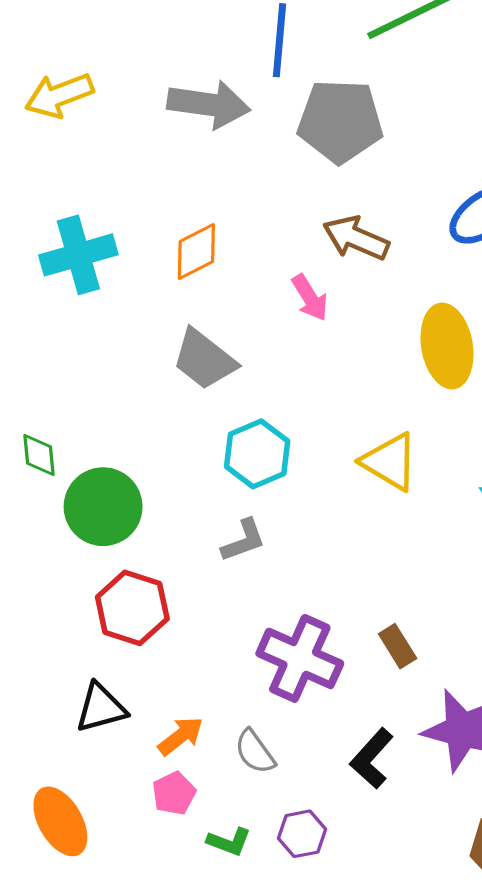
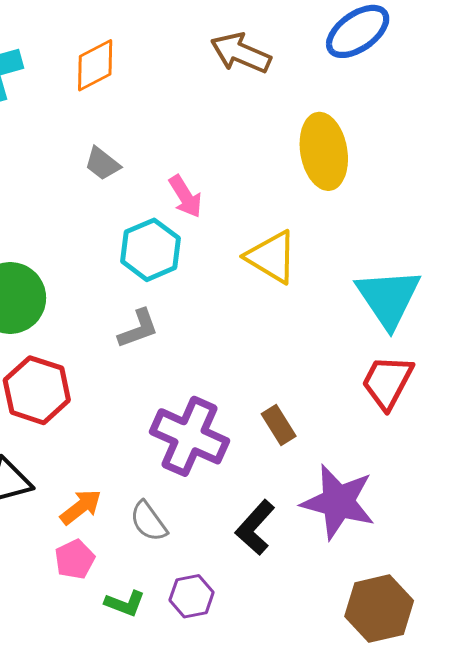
pink arrow: (310, 298) -> (185, 196), moved
gray trapezoid: (204, 359) -> (102, 164), size x0.6

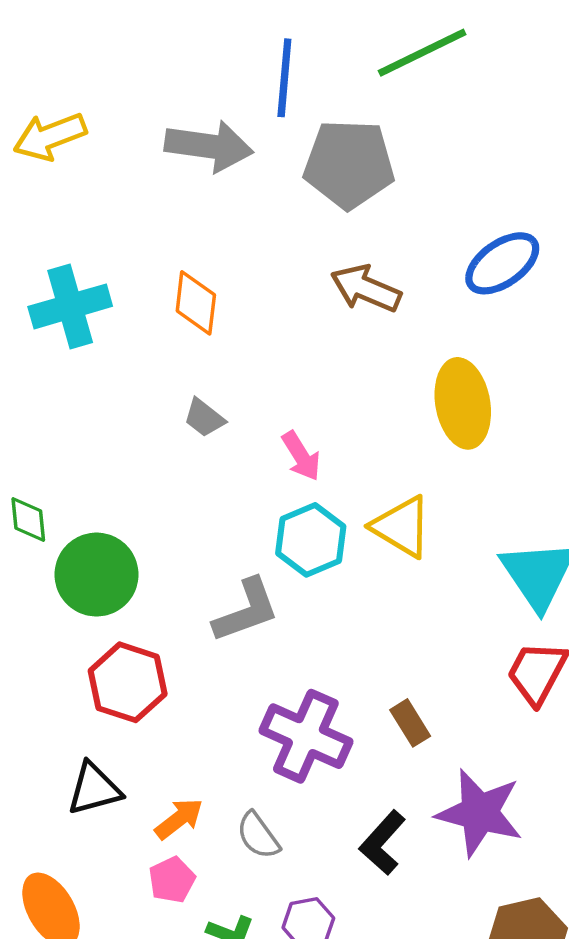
orange diamond: (95, 65) -> (196, 303), turned -56
cyan hexagon: (151, 250) -> (311, 540), moved
gray L-shape: (138, 329) -> (246, 610), size x1.4

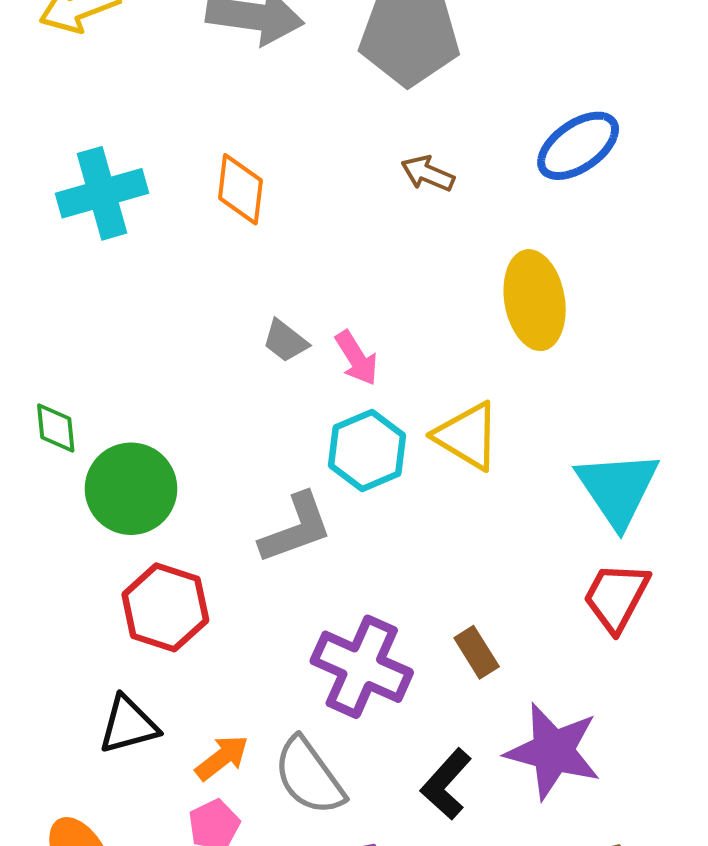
brown arrow: (366, 288) -> (428, 173), size x0.7
gray trapezoid: (204, 418) -> (285, 341), moved
gray semicircle: (258, 836) -> (309, 776), size x1.5

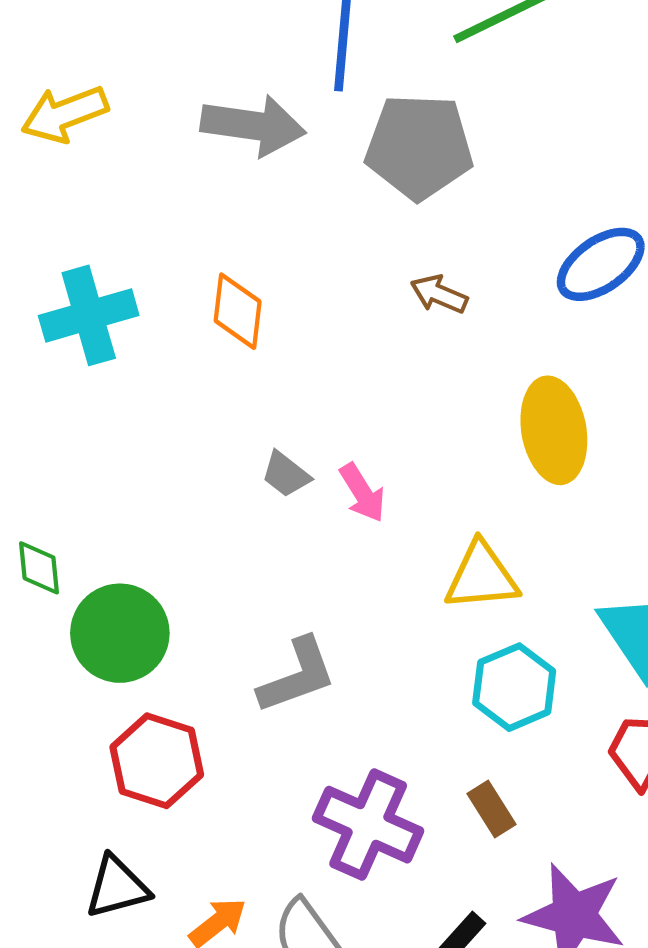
yellow triangle: (467, 436) -> (482, 576), turned -36
cyan hexagon: (367, 450) -> (514, 687), moved

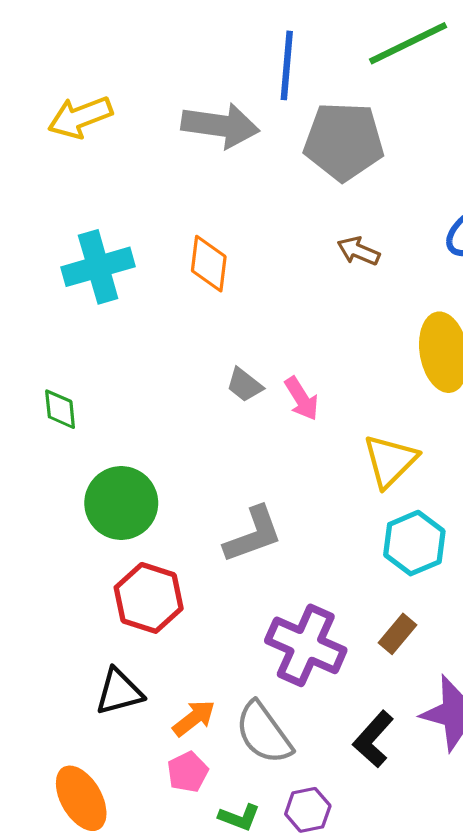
green diamond: (39, 568) -> (60, 409), moved
yellow triangle: (482, 576) -> (390, 461), turned -40
brown rectangle: (491, 809) -> (397, 634), turned 72

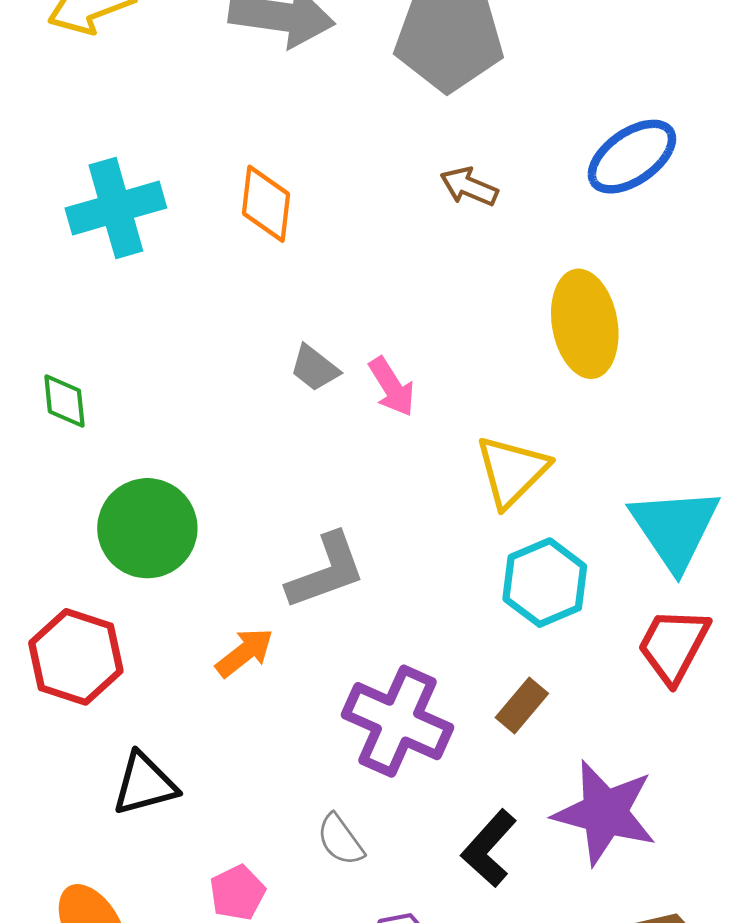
red hexagon: (149, 598) -> (76, 657), moved
orange arrow: (194, 718) -> (245, 653), moved
gray semicircle: (264, 733) -> (340, 840), size x0.6

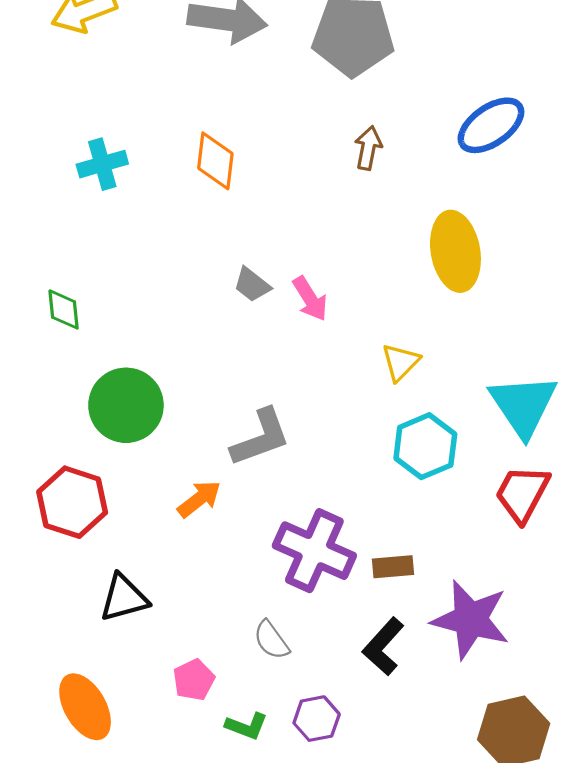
brown arrow: (469, 187) -> (368, 148), turned 78
cyan cross: (116, 208) -> (102, 164), size x0.7
yellow triangle: (512, 471) -> (401, 362), size x0.7
brown rectangle: (522, 705) -> (393, 567), moved, turned 45

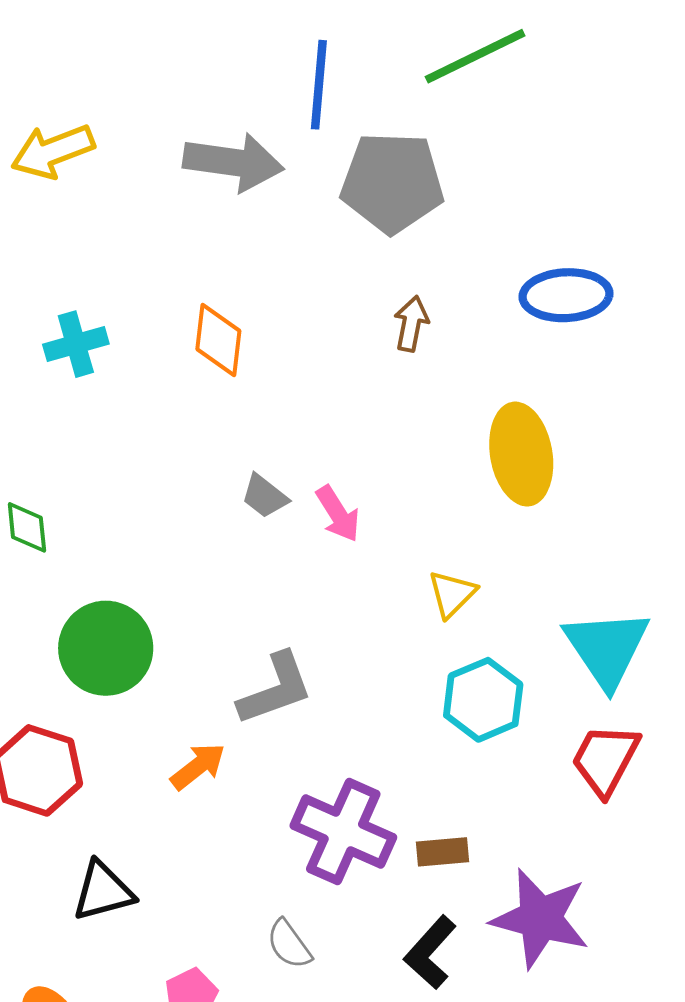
blue ellipse: (491, 125) -> (566, 295), turned 32

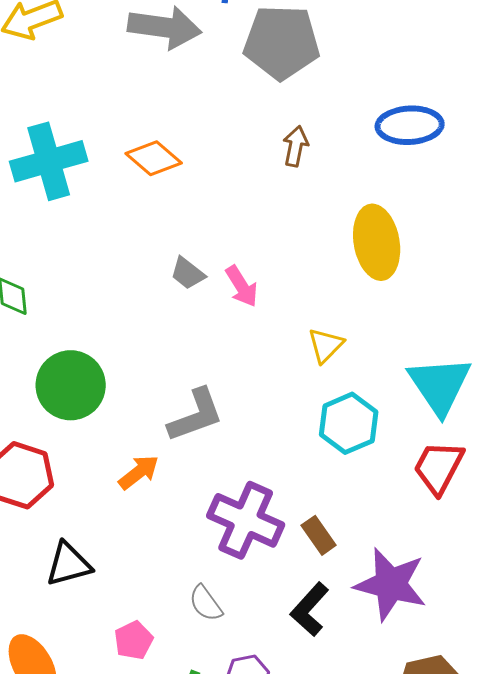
orange diamond: (218, 340) -> (154, 158), turned -56
cyan cross: (76, 344) -> (49, 161), size x1.6
brown rectangle: (442, 852) -> (319, 535), turned 60

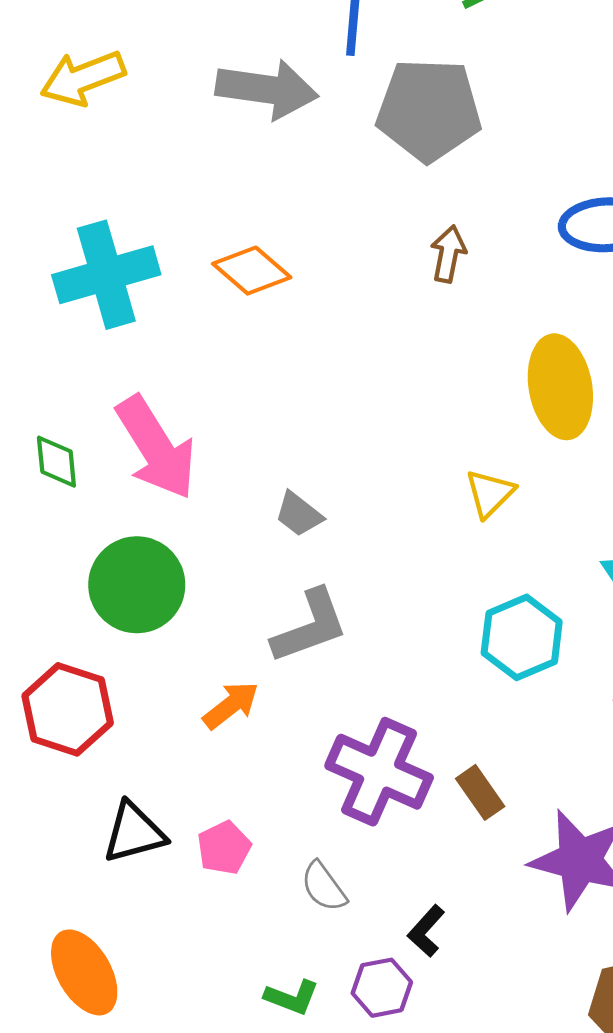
gray trapezoid: (188, 273) -> (299, 514), moved
pink arrow: (242, 286) -> (156, 448), moved, size x1.8
yellow triangle: (326, 345) -> (490, 493), moved
black L-shape: (310, 609) -> (426, 931), moved, size x0.7
pink pentagon: (134, 640) -> (224, 848), moved

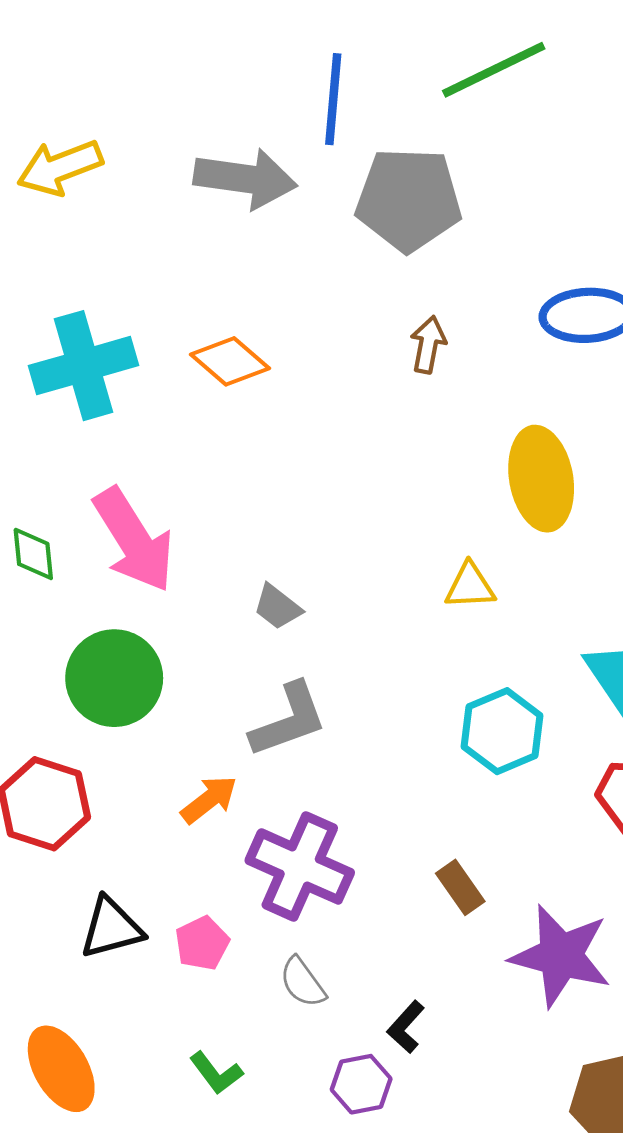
yellow triangle: (490, 493) -> (470, 586), turned 42
purple cross: (379, 772) -> (300, 866), moved
green L-shape: (292, 997) -> (216, 1073), moved, turned 32

